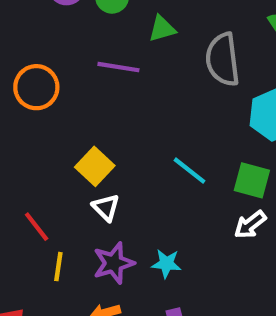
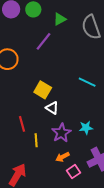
purple line: (118, 67) -> (43, 41), turned -48
red line: (37, 227) -> (22, 124), turned 35

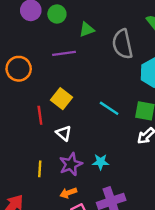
purple line: (43, 41) -> (64, 53), turned 36
yellow square: (43, 90) -> (61, 99), moved
red line: (22, 124) -> (40, 115), moved

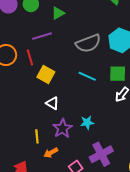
gray semicircle: (122, 44) -> (88, 43), moved, turned -90
red line: (40, 115) -> (30, 57), moved
orange arrow: (68, 193) -> (51, 153), moved

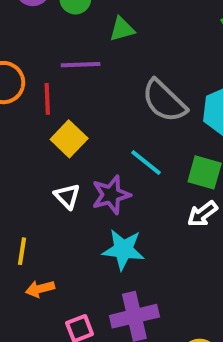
gray semicircle: (88, 43) -> (164, 101), turned 50
cyan star: (87, 122) -> (123, 250), size x1.5
purple star: (62, 128) -> (111, 195), moved

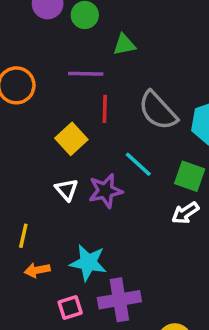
red line: (47, 99) -> (105, 109), moved
cyan star: (123, 250) -> (88, 263), moved

